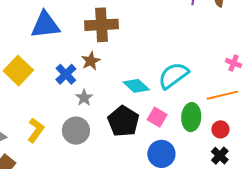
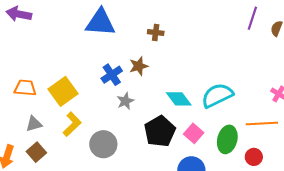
brown cross: (102, 25) -> (156, 33), size x0.5
yellow square: (18, 71) -> (63, 91), moved
gray circle: (76, 131) -> (103, 144), moved

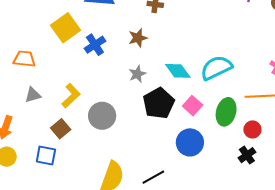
blue cross: (112, 75) -> (95, 45), moved
yellow square: (63, 91) -> (66, 28), moved
gray star: (125, 101) -> (137, 74), moved
brown square: (36, 152) -> (61, 129), moved

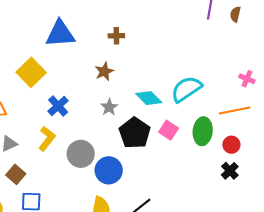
blue cross: (95, 45) -> (58, 106), moved
brown square: (61, 129) -> (16, 174), moved
blue circle: (190, 142) -> (109, 170), moved

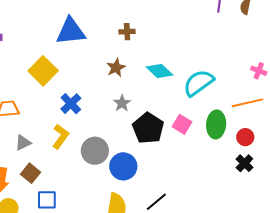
cyan diamond: (149, 98) -> (159, 71), moved

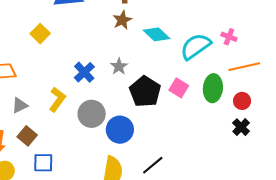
brown star: (116, 68) -> (122, 20), moved
yellow square: (43, 71) -> (40, 34), size x0.7
pink cross: (259, 71) -> (229, 37), moved
blue cross: (71, 104) -> (84, 72), moved

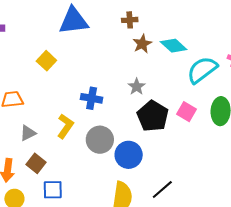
brown star: (122, 20) -> (142, 44), moved
cyan diamond: (157, 34) -> (174, 46), moved
gray star: (119, 66) -> (137, 87), moved
blue cross: (84, 72) -> (92, 98), turned -35

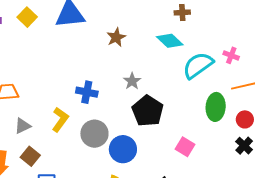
brown cross: (130, 20) -> (182, 13), moved
brown star: (142, 44) -> (116, 37), moved
yellow square: (46, 61) -> (27, 17), moved
pink square: (186, 112) -> (185, 147), moved

